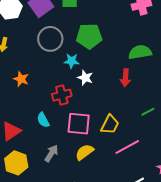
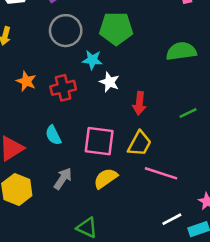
red arrow: (125, 78) -> (139, 103), moved
red cross: (62, 95) -> (63, 88), moved
green line: (148, 112) -> (188, 113), moved
pink line: (127, 147) -> (161, 173), turned 45

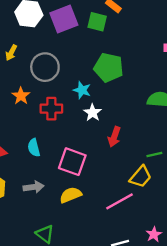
gray circle: (66, 31) -> (45, 67), moved
yellow trapezoid: (140, 144) -> (141, 177), moved
pink line: (161, 173) -> (119, 201), turned -60
gray arrow: (63, 179) -> (34, 187), turned 36

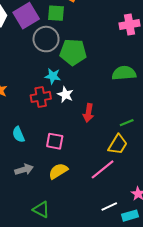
gray circle: (45, 67) -> (46, 39), moved
red cross: (51, 109) -> (41, 97), moved
pink square: (72, 162) -> (55, 141), size x0.7

